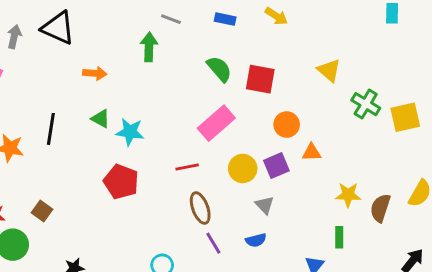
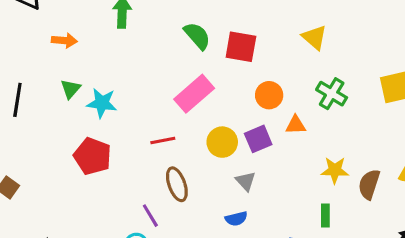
green cross: (366, 104) -> (332, 94), moved
green triangle: (101, 119) -> (71, 89), turned 42
purple line: (213, 243) -> (150, 216), moved

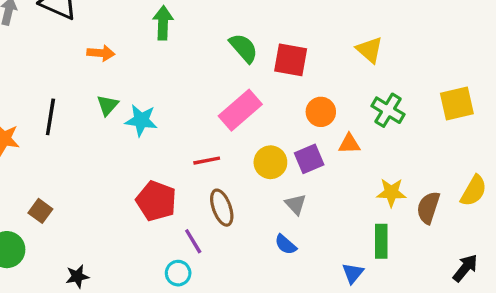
red pentagon: (92, 156) -> (156, 201), moved
green rectangle: (325, 216) -> (381, 241), size x1.4
blue semicircle: (236, 219) -> (286, 245), turned 55

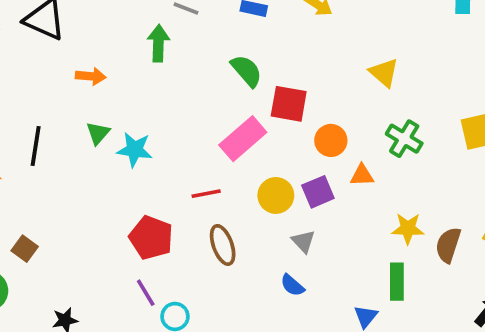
red square: (291, 60) -> (289, 104), moved
purple line: (193, 241) -> (146, 293), moved

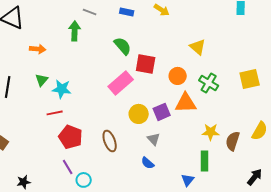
orange circle: (331, 140) -> (178, 76), moved
orange triangle: (362, 175) -> (186, 103), size x1.6
red line: (206, 194) -> (55, 113), moved

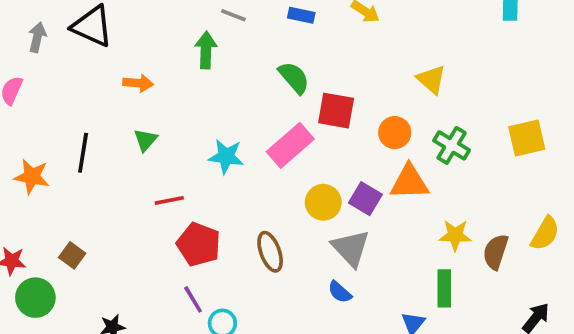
cyan star: (62, 89) -> (226, 156), moved
purple square: (162, 112) -> (365, 199), turned -36
gray triangle: (154, 139) -> (351, 248), size x1.6

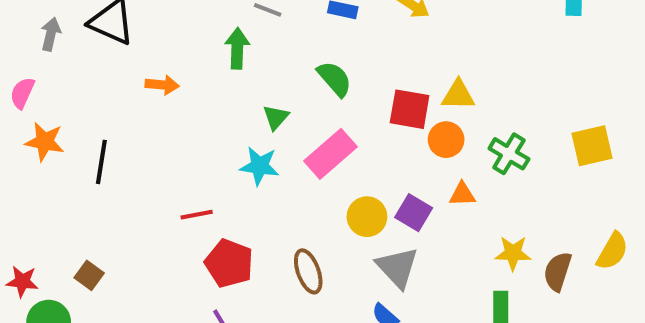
yellow triangle: (431, 79) -> (458, 95), moved, turned -40
red square: (336, 111) -> (410, 109), moved
green triangle: (145, 140) -> (276, 117), moved
orange star: (32, 177) -> (45, 142), moved
orange triangle: (409, 182) -> (462, 194), size x0.6

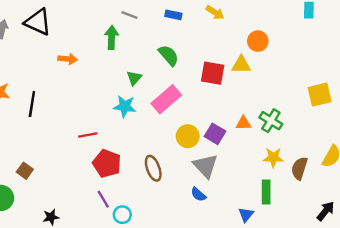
orange circle: (446, 140) -> (258, 41), moved
green cross: (509, 154) -> (271, 121), moved

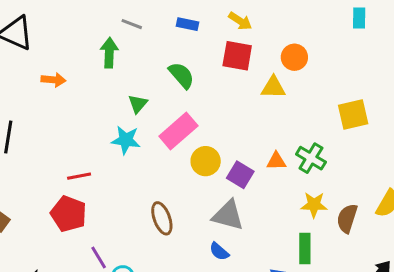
red square: (213, 73) -> (237, 56), moved
yellow square: (320, 95) -> (353, 114), moved
yellow circle: (188, 136) -> (206, 161), moved
red pentagon: (107, 164) -> (69, 214), moved
gray triangle: (205, 166) -> (228, 215), turned -32

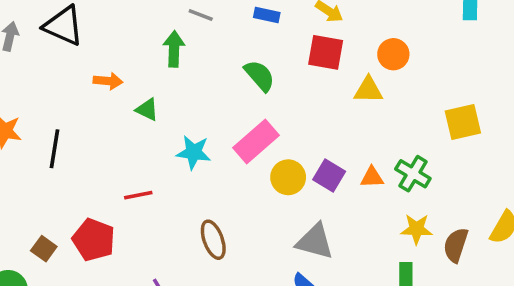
green triangle: (138, 104) -> (147, 110), moved, turned -45
purple square: (240, 175) -> (329, 175), moved
red pentagon: (69, 214) -> (94, 240), moved
brown ellipse: (162, 218) -> (213, 240), moved

